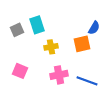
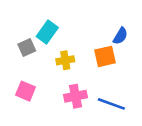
cyan rectangle: (37, 25) -> (47, 32), turned 54
gray square: (17, 30) -> (27, 47), moved

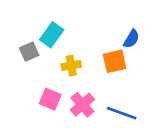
pink square: (25, 91) -> (50, 99), moved
pink cross: (75, 96) -> (82, 105), turned -30

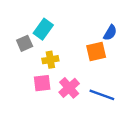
yellow cross: (71, 66) -> (50, 60), moved
pink square: (50, 99) -> (42, 83), turned -30

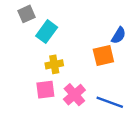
gray square: (25, 43) -> (26, 14), moved

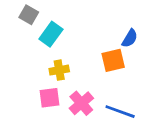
gray square: (26, 14) -> (29, 15), turned -36

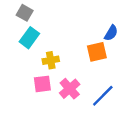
cyan rectangle: (51, 34) -> (29, 38), moved
blue line: (120, 112) -> (103, 96), turned -65

